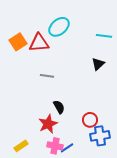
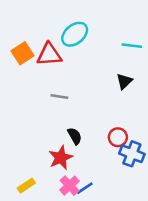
red circle: (90, 120) -> (118, 137), moved
blue cross: (100, 136) -> (132, 154), moved, turned 30
pink cross: (55, 146) -> (70, 186), turned 35

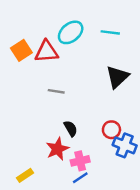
cyan line: (132, 46) -> (110, 32), moved
black triangle: (124, 81) -> (117, 77), size x1.5
pink cross: (70, 186) -> (80, 161), moved, turned 30

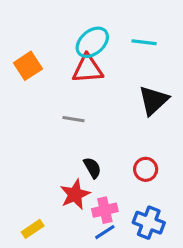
red triangle: (47, 52) -> (88, 69), moved
blue cross: (125, 145) -> (149, 223), moved

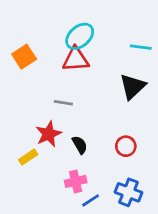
cyan line: (144, 42) -> (141, 47), moved
red star: (75, 194) -> (48, 134), moved
pink cross: (105, 210) -> (76, 181), moved
yellow rectangle: (33, 229) -> (28, 157), moved

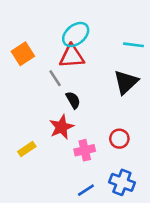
gray line: (63, 103) -> (55, 78), moved, turned 48
red star: (48, 134) -> (61, 127), moved
black semicircle: (80, 145) -> (73, 100), moved
pink cross: (76, 181) -> (85, 150), moved

